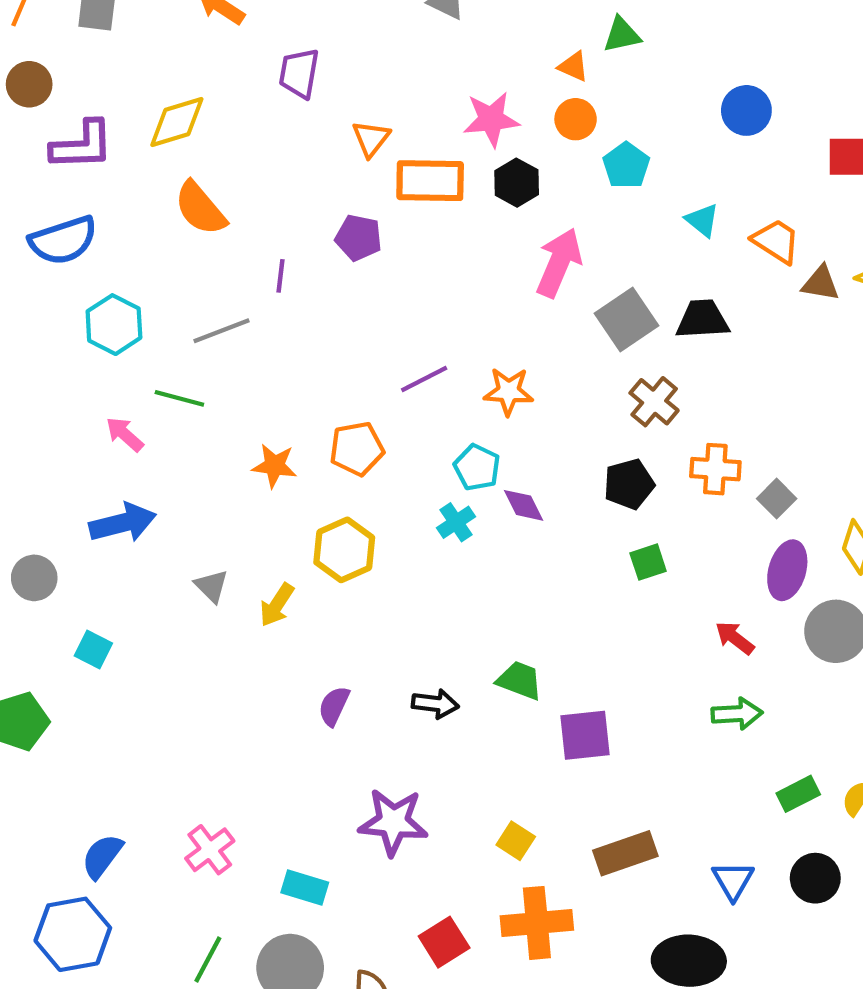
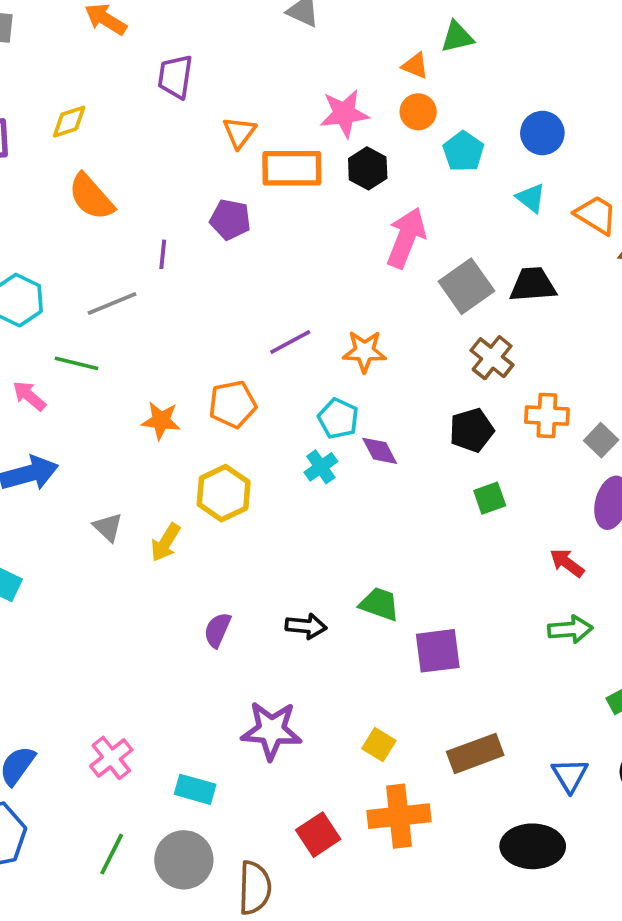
blue circle: (746, 110) -> (542, 133), moved
yellow diamond: (177, 122) -> (69, 122), size x0.7

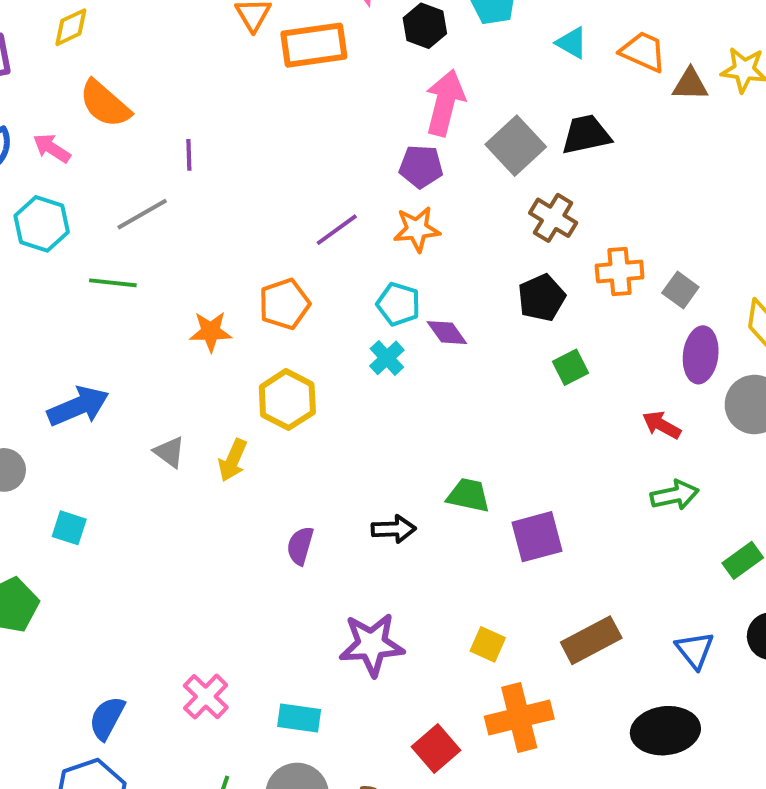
black hexagon: (368, 168) -> (425, 26), moved
purple pentagon: (230, 220) -> (421, 166), moved
pink arrow: (29, 396) -> (52, 148), moved

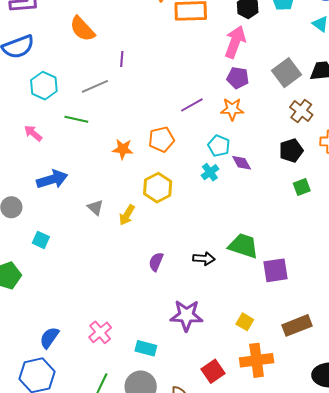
pink arrow: (445, 103) -> (235, 42), moved
pink arrow: (52, 148) -> (33, 133), moved
green trapezoid: (468, 495) -> (243, 246), size x1.4

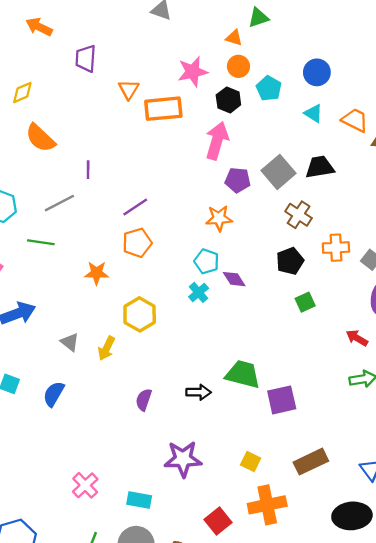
purple pentagon: (238, 78) -> (238, 180), moved
purple line: (192, 105) -> (135, 207), moved
orange pentagon: (161, 139) -> (137, 243), moved
blue semicircle: (49, 338) -> (54, 394), moved

